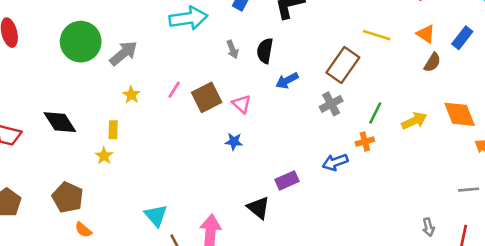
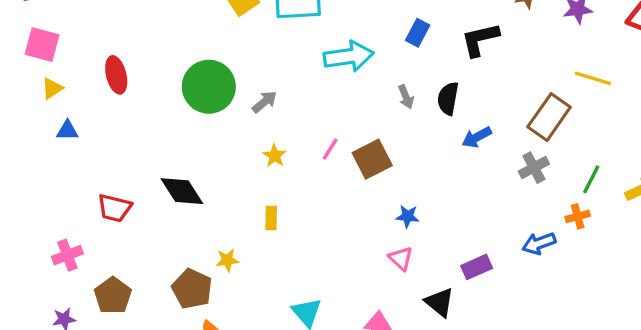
gray arrow: (124, 53) -> (264, 102), size x0.7
pink triangle: (242, 104) -> (401, 258), moved
yellow rectangle: (113, 130) -> (271, 218), moved
yellow star: (104, 156) -> (227, 260), moved, turned 30

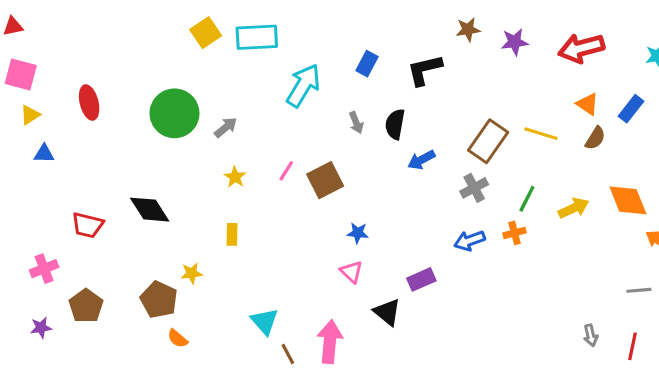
cyan arrow: (349, 56) -> (303, 85), turned -51
yellow line: (593, 78) -> (541, 134), moved
blue arrow: (539, 243) -> (470, 241), moved

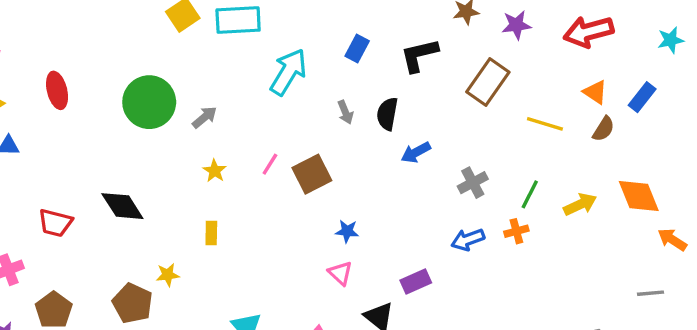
brown rectangle: (488, 141) -> (488, 82), moved

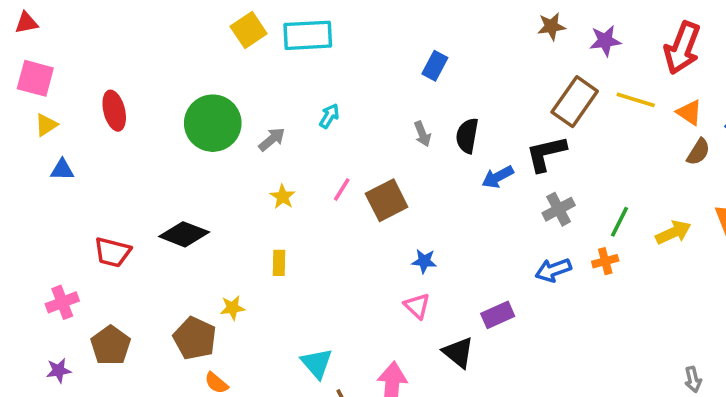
red arrow: (588, 32) -> (682, 48), turned -54
black L-shape: (419, 55) -> (546, 154), moved
cyan arrow: (288, 72) -> (329, 116), moved, size x0.5
yellow line: (545, 124) -> (636, 100), moved
black diamond: (122, 206) -> (184, 234), turned -36

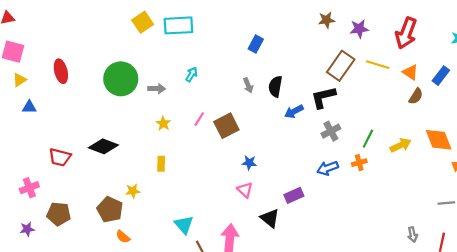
gray arrow: (272, 139) -> (157, 89), turned 42
brown pentagon: (111, 345) -> (59, 214), turned -30

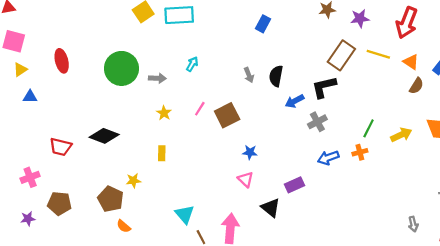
blue rectangle: (256, 44) -> (263, 24), moved
gray cross: (331, 131) -> (317, 122), moved

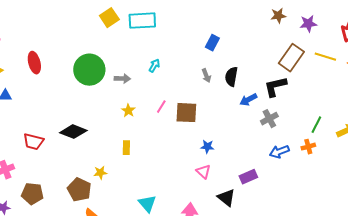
blue rectangle: (263, 24) -> (212, 43), moved
brown square: (227, 115) -> (186, 113), turned 30

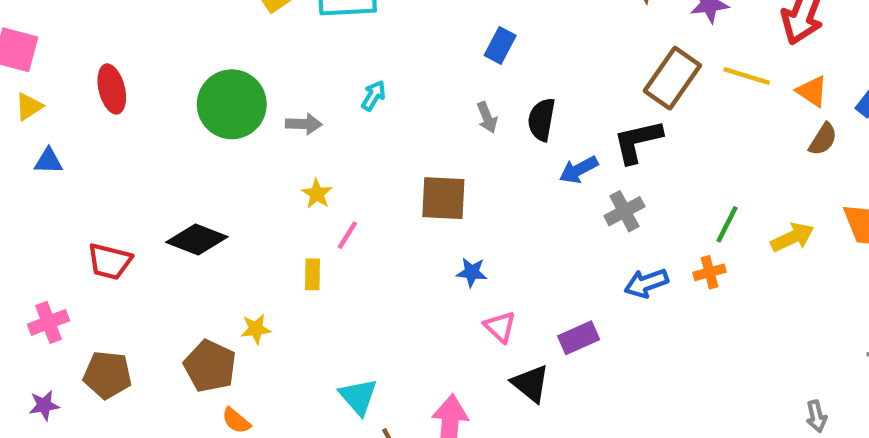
pink line: (161, 107) -> (347, 235), moved
blue star: (207, 147) -> (472, 272), moved
pink triangle: (203, 172) -> (500, 327), moved

